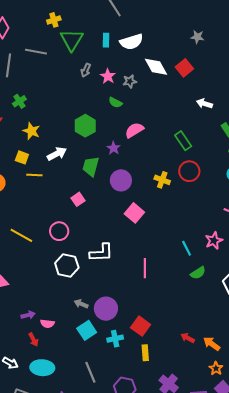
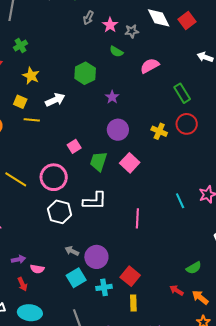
pink semicircle: (134, 130) -> (150, 66), moved
green trapezoid: (91, 166) -> (98, 161), moved
pink circle: (59, 231) -> (54, 177), size x1.4
green semicircle: (198, 273) -> (194, 268), moved

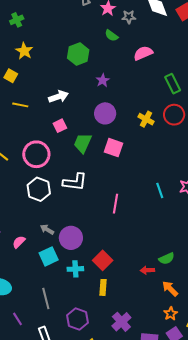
white arrow: (55, 100) -> (58, 97), moved
yellow line: (32, 120) -> (20, 105), moved
pink square: (130, 163) -> (114, 148), turned -30
pink semicircle: (37, 269) -> (19, 242), moved, turned 120
red arrow: (177, 290) -> (147, 270), moved, turned -40

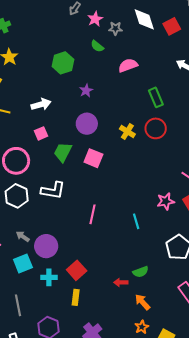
cyan line: (160, 190) -> (136, 221), moved

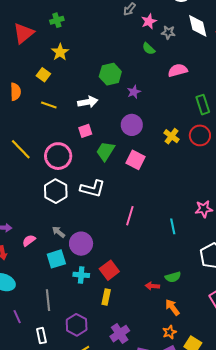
green hexagon: (63, 63) -> (110, 74), moved

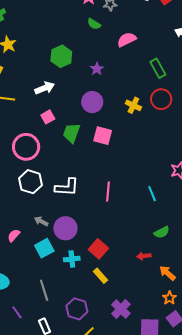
purple star: (134, 92) -> (97, 69), moved
white L-shape: (93, 189) -> (67, 187), moved
green semicircle: (173, 277) -> (162, 232), moved
yellow rectangle: (106, 297) -> (101, 276), turned -42

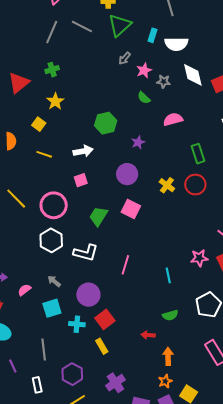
green trapezoid: (72, 133) -> (98, 216), moved
purple circle: (65, 228) -> (88, 295), moved
orange arrow: (167, 273) -> (168, 356), turned 36

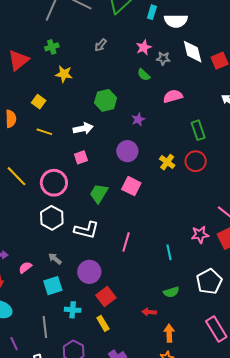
gray arrow: (125, 58) -> (101, 45), moved
yellow star: (55, 101) -> (64, 74), moved, turned -30
cyan cross: (77, 324) -> (73, 310), moved

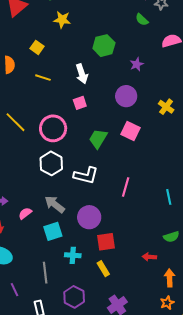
white arrow: (83, 128) -> (82, 74), turned 84
gray arrow: (55, 259) -> (55, 204), size x1.5
red square: (106, 297) -> (106, 242), turned 30

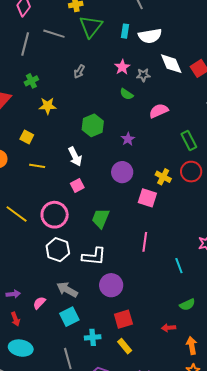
pink square: (130, 131) -> (147, 198), moved
pink line: (126, 187) -> (145, 242), moved
purple circle: (89, 217) -> (111, 285), moved

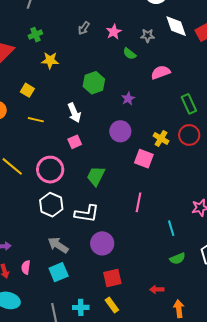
pink star: (122, 67) -> (114, 32), moved
pink semicircle: (39, 303) -> (26, 267), moved, turned -40
green semicircle: (187, 305) -> (178, 259), moved
cyan cross: (93, 337) -> (81, 307), moved

